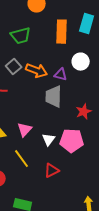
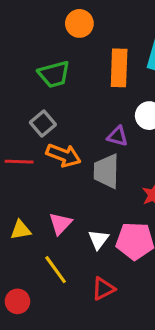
orange arrow: (37, 71) -> (64, 155), moved

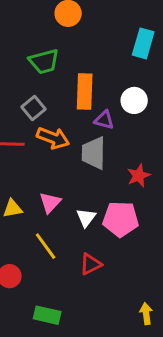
orange rectangle: (119, 68) -> (85, 91), moved

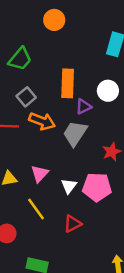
green trapezoid: (44, 61) -> (20, 59), moved, turned -35
purple triangle: (104, 120) -> (84, 107), turned -42
gray trapezoid: (94, 153) -> (75, 133), turned 32

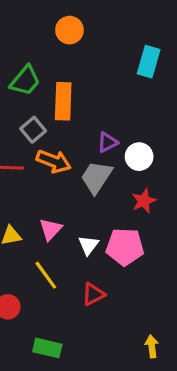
orange rectangle: (68, 83) -> (63, 101), moved
white circle: (108, 91) -> (139, 157), moved

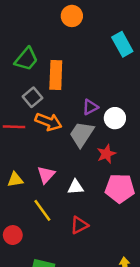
orange circle: (69, 30) -> (72, 16), moved
cyan rectangle: (149, 62) -> (122, 44), turned -45
red star: (144, 201) -> (106, 154), moved
white triangle: (88, 245) -> (76, 187), turned 49
pink pentagon: (125, 247) -> (120, 188), moved

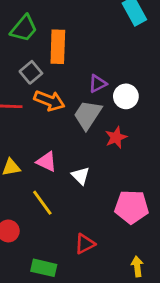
pink triangle: (46, 175) -> (47, 162), turned -48
white triangle: (76, 187) -> (81, 176), turned 49
pink pentagon: (120, 188) -> (132, 207), moved
red triangle: (79, 225) -> (85, 244), moved

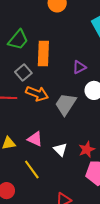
purple triangle: (98, 84) -> (79, 67), moved
red star: (116, 137) -> (87, 149), moved

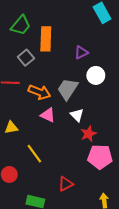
orange arrow: (37, 94) -> (40, 92), moved
pink triangle: (35, 139) -> (48, 115), moved
white triangle: (60, 149) -> (77, 115), moved

